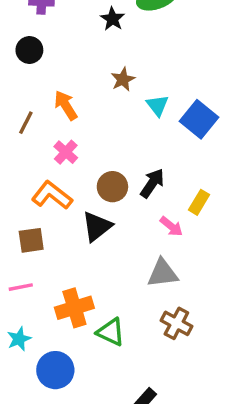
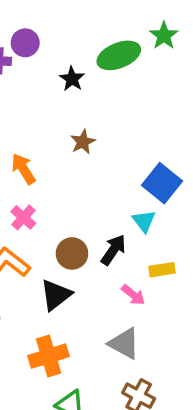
cyan triangle: (157, 105) -> (144, 221), moved
yellow rectangle: (199, 202) -> (162, 270), turned 50
gray triangle: (163, 273) -> (124, 343), turned 36
orange cross: (74, 308) -> (49, 356), moved

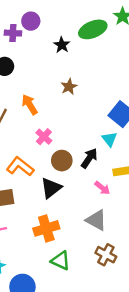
pink cross: (23, 217) -> (44, 137), moved

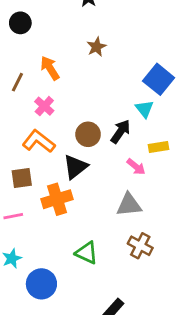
pink cross: (44, 137) -> (44, 106), moved
gray triangle: (96, 220) -> (129, 205), turned -35
orange cross: (46, 228) -> (57, 199), moved

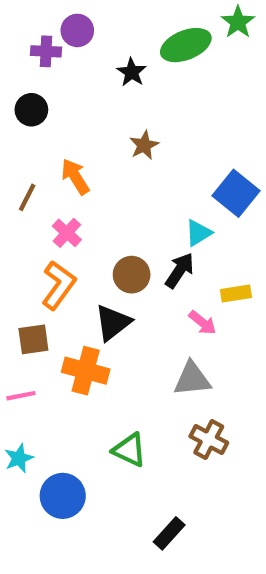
cyan triangle: (144, 109) -> (198, 233), moved, turned 36
orange L-shape: (39, 141) -> (59, 285), turned 88
orange cross: (57, 199) -> (86, 371), turned 32

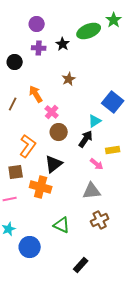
purple cross: (46, 51) -> (39, 48), moved
pink cross: (67, 233) -> (52, 112), moved
brown circle: (132, 275) -> (59, 132), moved
brown cross: (209, 439) -> (100, 220), turned 36

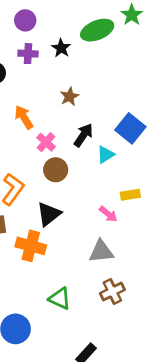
black arrow: (86, 139) -> (83, 135), moved

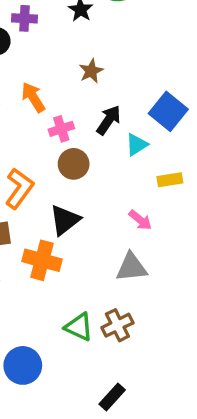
purple cross: (28, 54) -> (25, 18), moved
pink cross: (46, 142) -> (61, 129), turned 30
yellow rectangle: (130, 195) -> (170, 180), moved
brown cross: (112, 292) -> (117, 325), moved

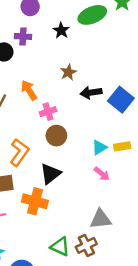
black arrow: (109, 120) -> (91, 93), moved, turned -132
cyan triangle: (137, 145) -> (99, 147), moved
gray triangle: (131, 267) -> (101, 219), moved

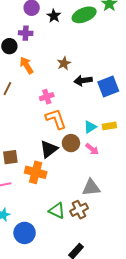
black star: (61, 30) -> (54, 16), moved
orange arrow: (29, 90) -> (27, 65), moved
blue square: (121, 100) -> (108, 87), turned 30
brown circle: (56, 136) -> (71, 143), moved
orange L-shape: (19, 152) -> (56, 119), moved, turned -55

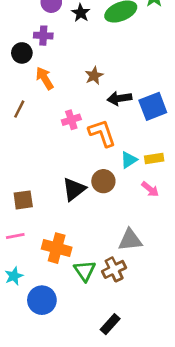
orange L-shape: (56, 119) -> (102, 133), moved
pink arrow: (92, 149) -> (150, 189), moved
orange cross: (36, 172) -> (57, 248), moved
green triangle: (57, 211) -> (85, 271), turned 30

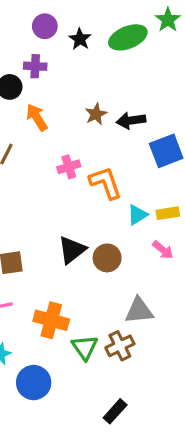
black arrow: (119, 98) -> (131, 121), moved
brown circle: (103, 181) -> (107, 258), moved

